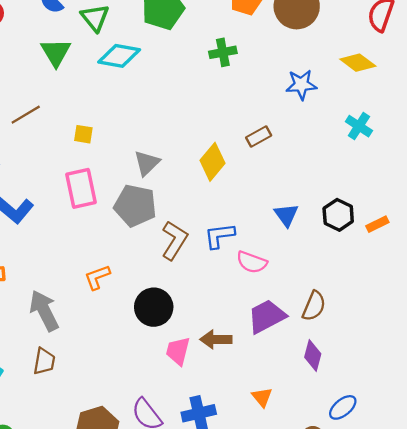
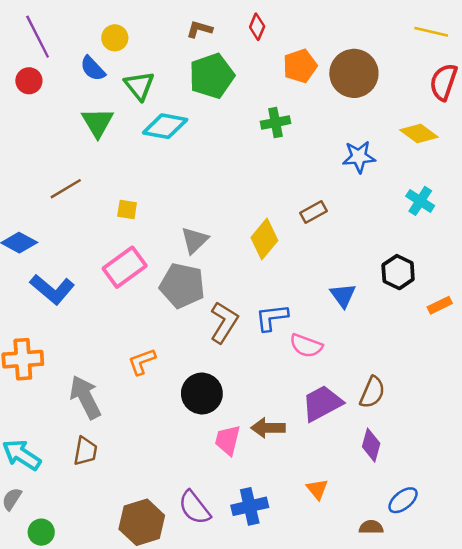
pink rectangle: (81, 188) -> (125, 267), turned 66
black hexagon: (338, 215) -> (398, 272), moved

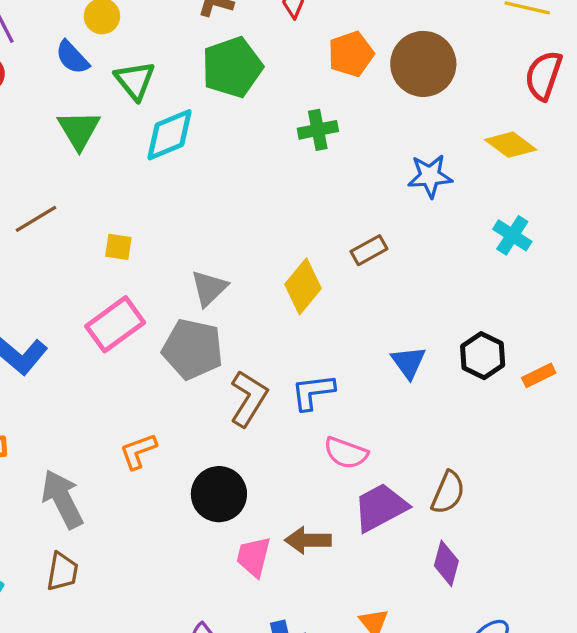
cyan diamond: (165, 126) -> (170, 135), turned -33
black hexagon: (398, 272) -> (483, 356), moved
pink semicircle: (306, 346) -> (346, 453), moved

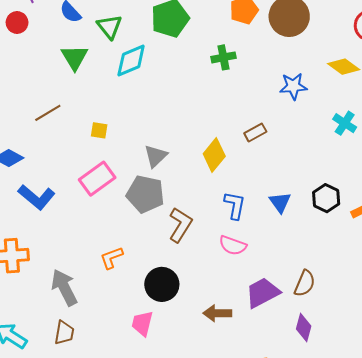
blue L-shape: (313, 392) -> (235, 205), moved, turned 108
pink semicircle: (346, 453) -> (233, 245), moved
pink trapezoid: (254, 557) -> (142, 323), moved

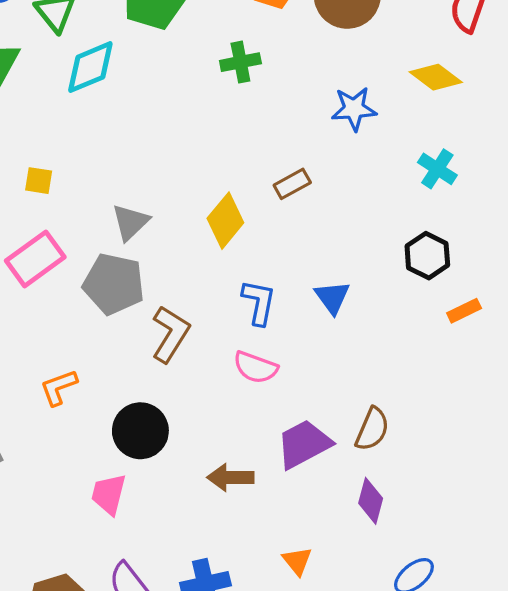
black hexagon: (326, 198) -> (427, 256), moved

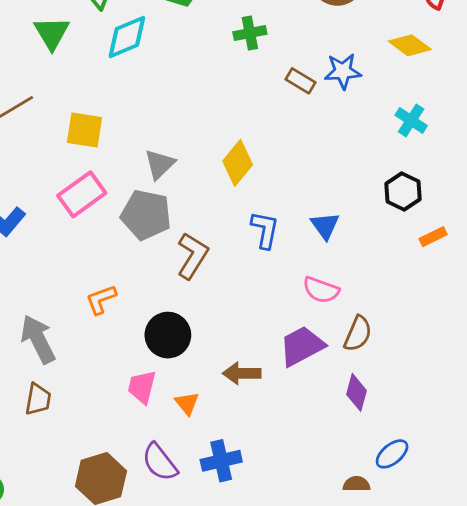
yellow square: (39, 181) -> (85, 130), size x1.6
brown rectangle: (292, 184) -> (300, 81), moved, turned 60
pink semicircle: (256, 367) -> (321, 290), moved
orange triangle: (297, 561) -> (187, 403), moved

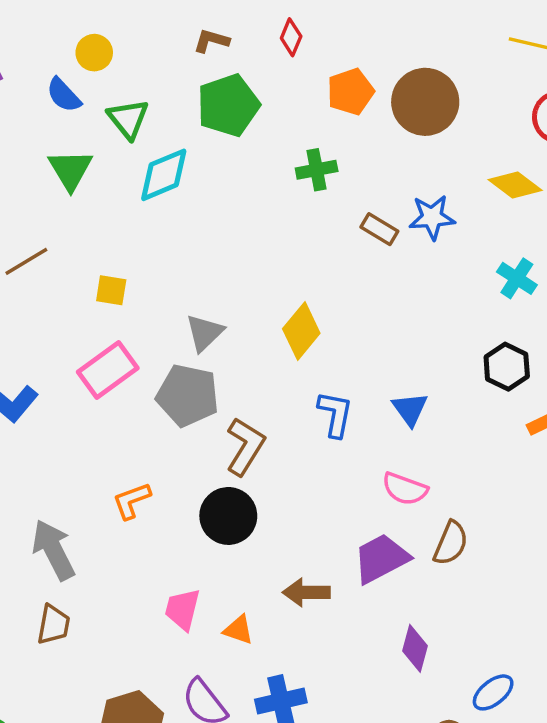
yellow square: (85, 130) -> (111, 290), size x0.7
black circle: (168, 335) -> (228, 516), moved
purple diamond: (356, 392) -> (415, 648), moved
orange triangle: (187, 403) -> (238, 630), turned -32

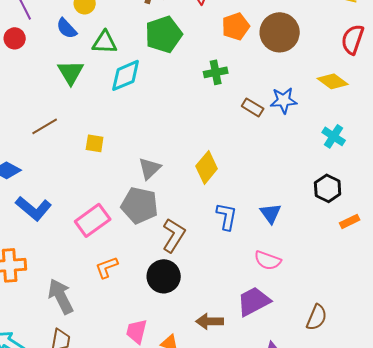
green triangle: (128, 119) -> (105, 42), turned -48
pink rectangle: (108, 370) -> (93, 220), moved
brown semicircle: (451, 543) -> (317, 317), moved

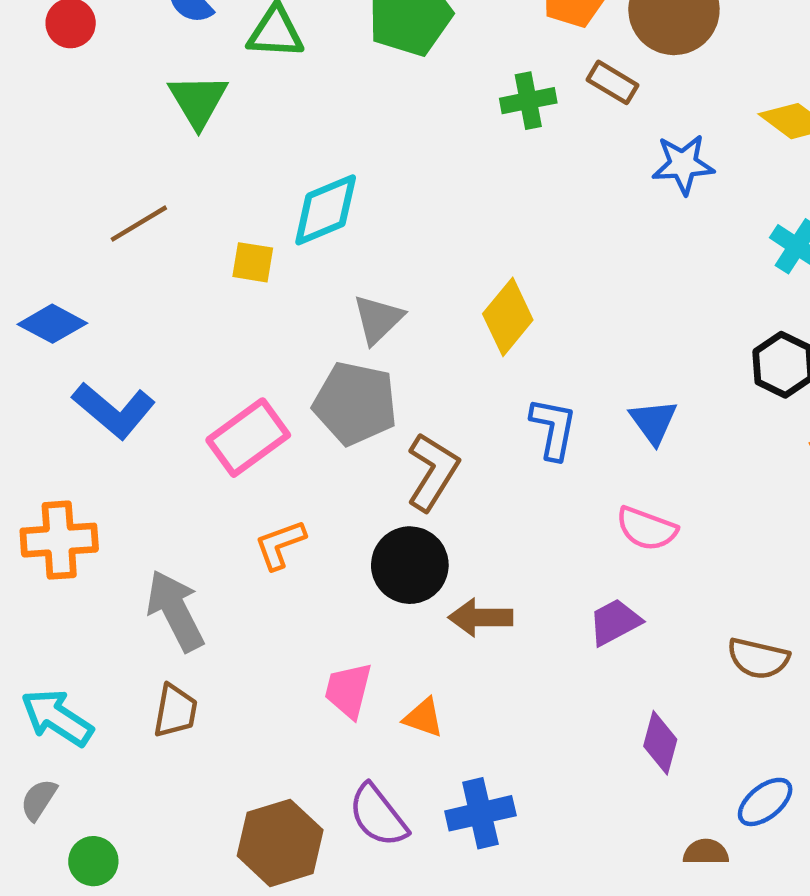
cyan diamond: (126, 75) -> (326, 210), moved
brown rectangle: (253, 107) -> (613, 82), moved
purple trapezoid: (254, 301) -> (615, 622), size x0.7
brown semicircle: (317, 317) -> (758, 658), turned 80
brown arrow: (210, 321) -> (480, 617), moved

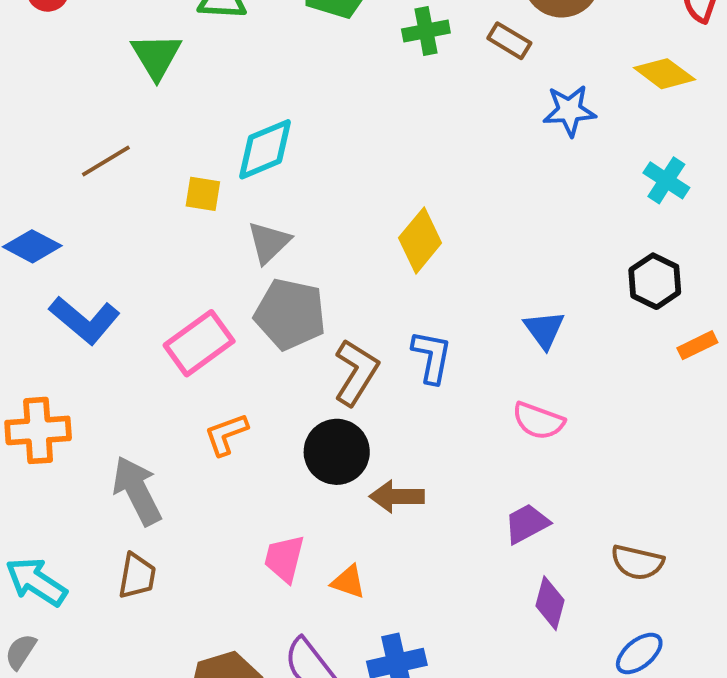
green cross: (528, 101) -> (426, 31), moved
gray triangle: (378, 319) -> (269, 242), moved
blue L-shape: (553, 428) -> (432, 357), moved
purple trapezoid: (615, 622) -> (527, 524), moved
brown semicircle: (758, 658) -> (637, 562), moved

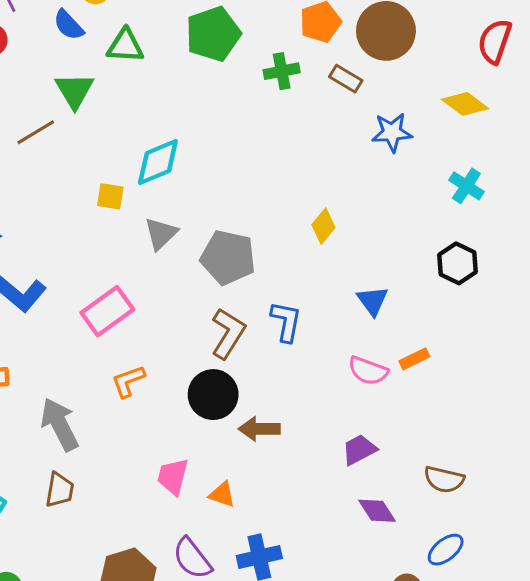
brown line: (106, 161) -> (36, 132), moved
yellow diamond: (420, 240) -> (323, 226), moved, size x0.7
gray pentagon: (290, 314) -> (228, 257), moved
orange rectangle: (697, 345) -> (414, 359), moved
purple diamond: (550, 603) -> (377, 511), turned -48

